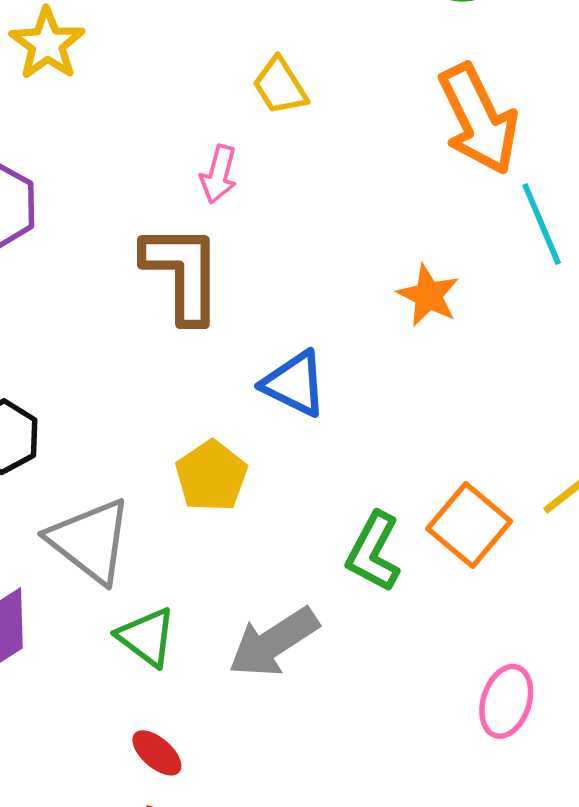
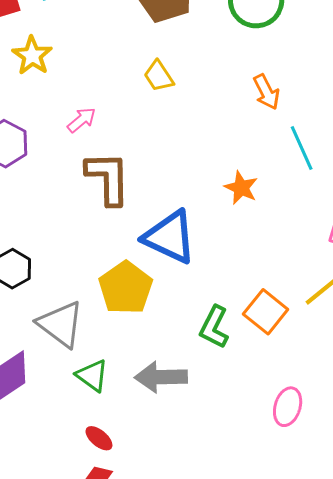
orange arrow: (478, 119) -> (266, 92), size x0.6
pink arrow: (219, 174) -> (82, 120), moved, turned -144
blue triangle: (295, 384) -> (170, 237), size x1.5
yellow pentagon: (211, 476) -> (126, 288), size x1.4
gray arrow: (273, 642) -> (161, 377), turned 33

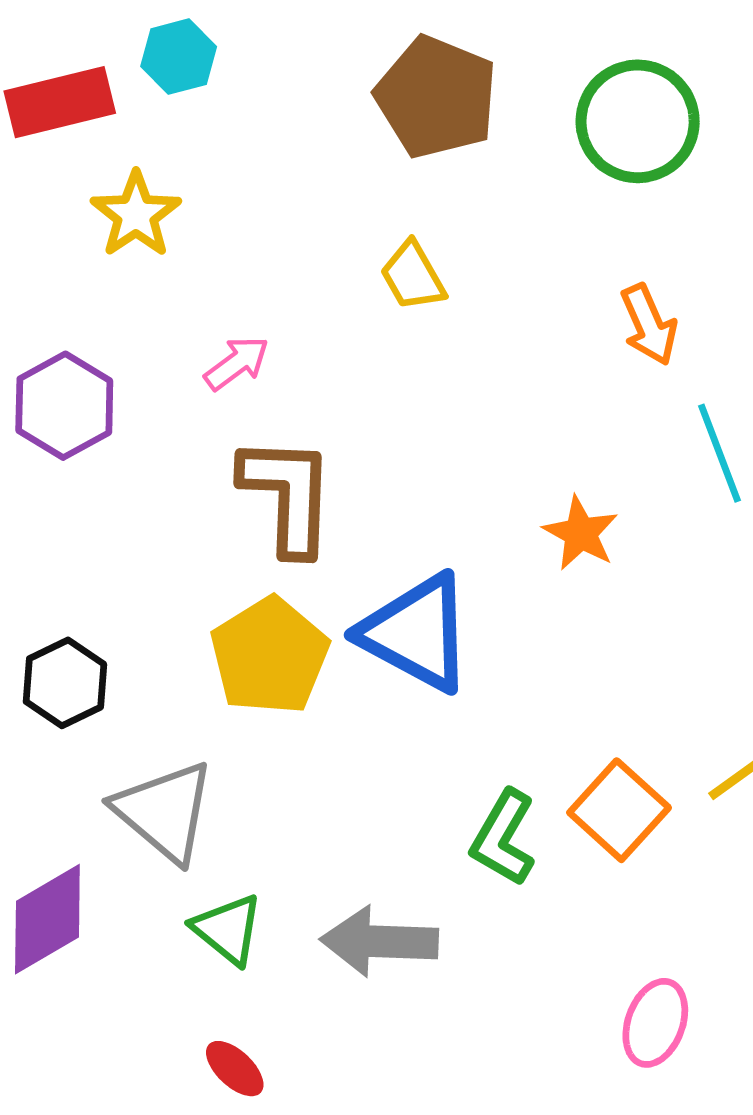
yellow pentagon: (126, 288) -> (269, 656), moved

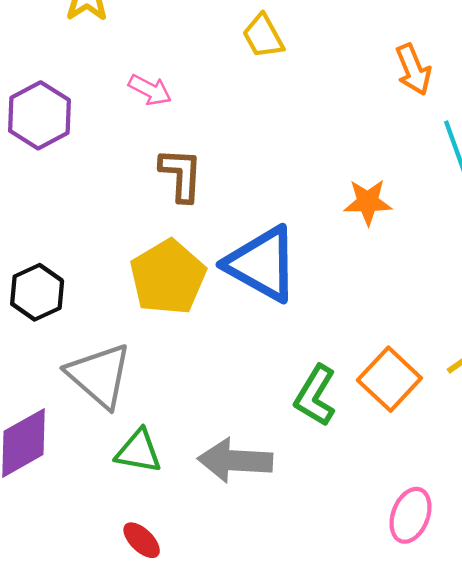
pink arrow: (237, 363) -> (150, 90), turned 63
brown L-shape: (288, 495) -> (181, 175), size x0.7
orange star: (581, 533) -> (368, 202), turned -30
green triangle: (228, 929) -> (138, 451), turned -30

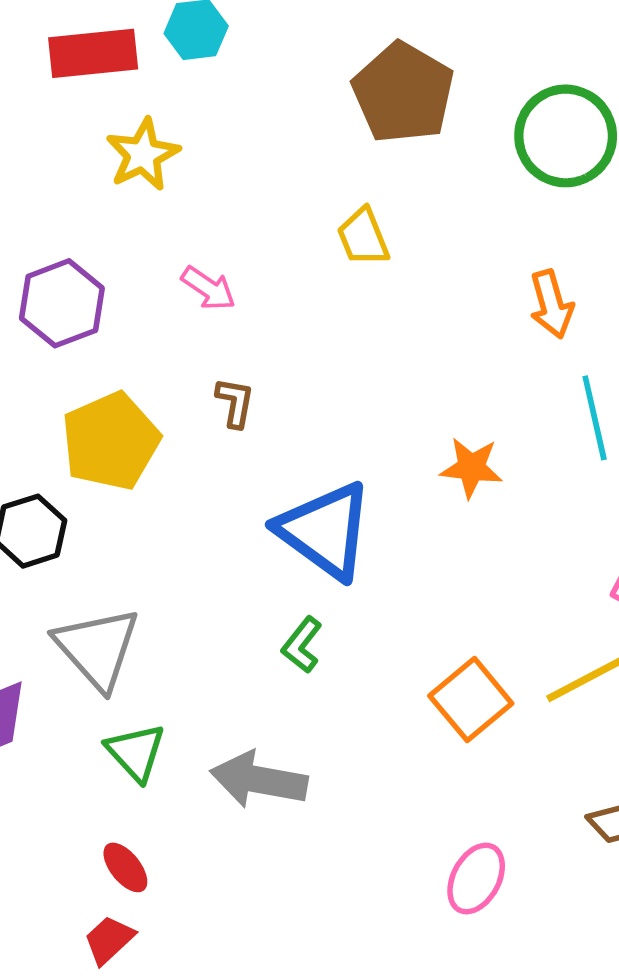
brown L-shape: (181, 175) -> (235, 402), size x0.7
yellow pentagon: (168, 277) -> (111, 441), moved
green L-shape: (315, 396) -> (302, 645), moved, size x0.7
green triangle: (138, 451) -> (136, 752), turned 30

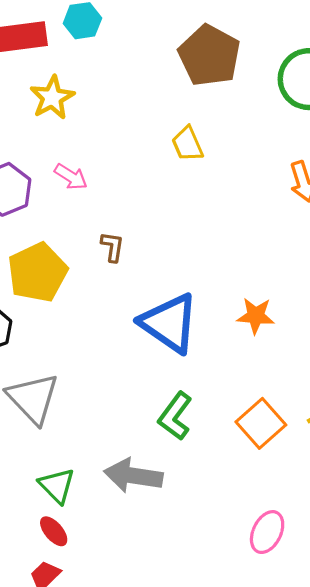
pink arrow: (208, 288) -> (71, 177), moved
orange star: (471, 468) -> (256, 316), moved
green L-shape: (302, 645) -> (175, 416), moved, size x1.4
green triangle: (136, 752) -> (57, 486), moved

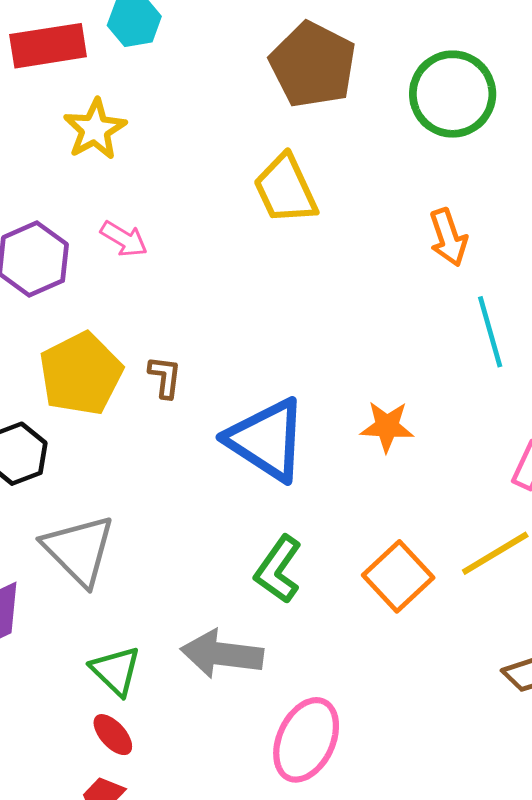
yellow trapezoid: (187, 144) -> (285, 189), size x1.4
brown L-shape: (112, 247) -> (165, 377), moved
pink ellipse: (267, 532) -> (306, 740), moved, size x1.4

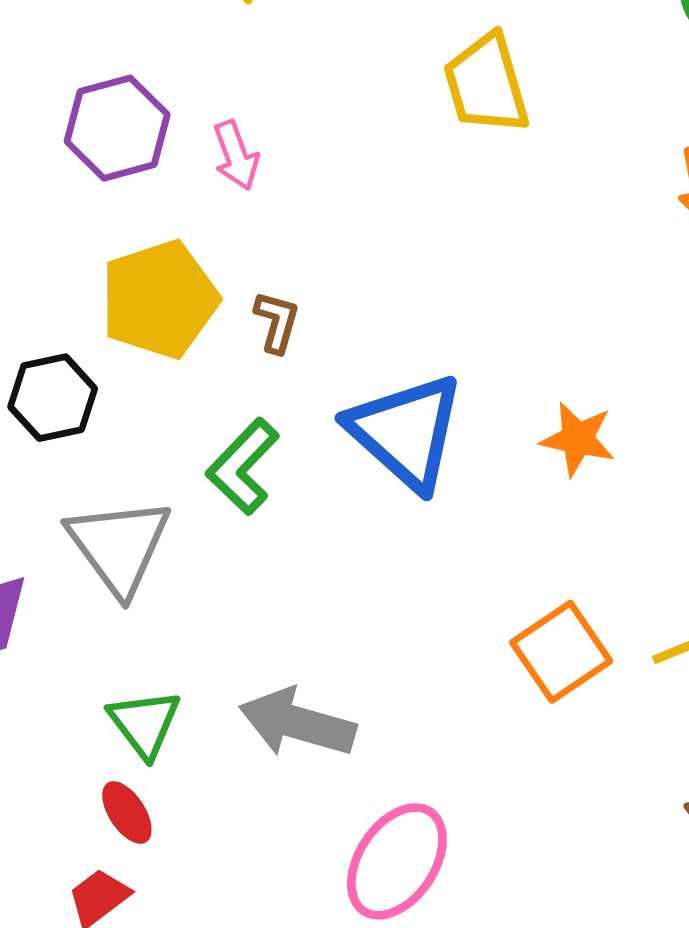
pink arrow: (124, 239) -> (236, 155), moved, turned 30
green L-shape: (278, 569) -> (243, 466), moved

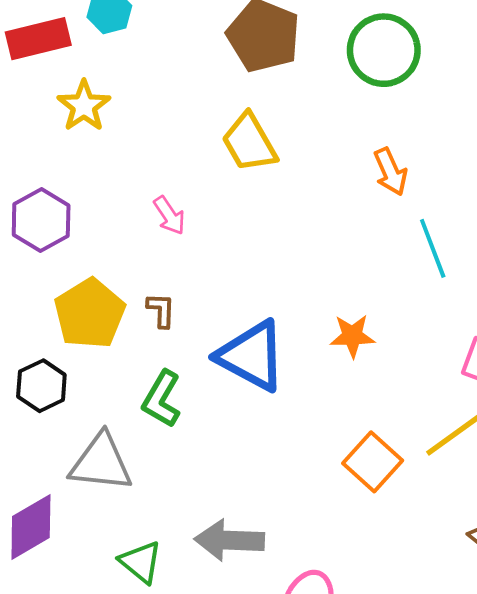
pink arrow: (236, 155) -> (169, 216), moved
gray triangle: (119, 546) -> (101, 463), turned -34

